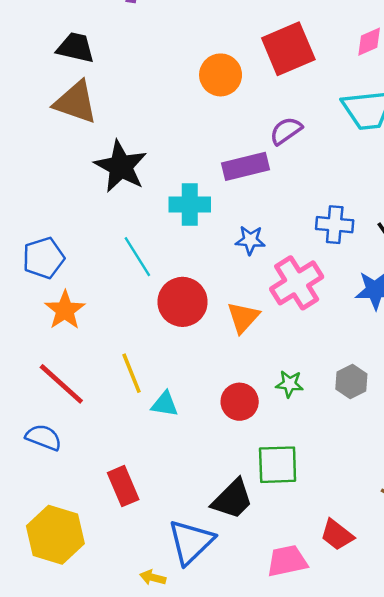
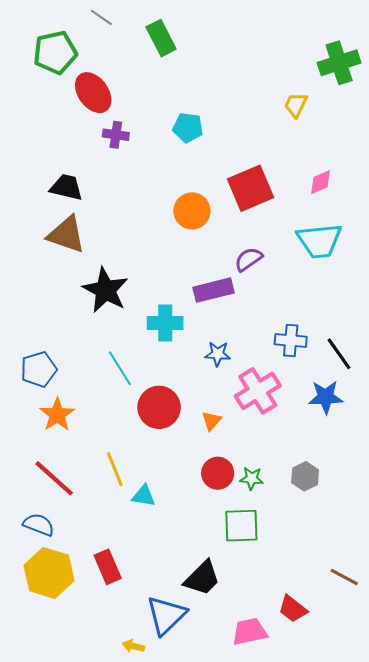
orange triangle: (243, 317) -> (211, 421), size x0.7
red circle: (240, 402) -> (218, 473), moved
green square: (278, 465) -> (241, 526), moved
yellow hexagon: (55, 535) -> (49, 573), moved

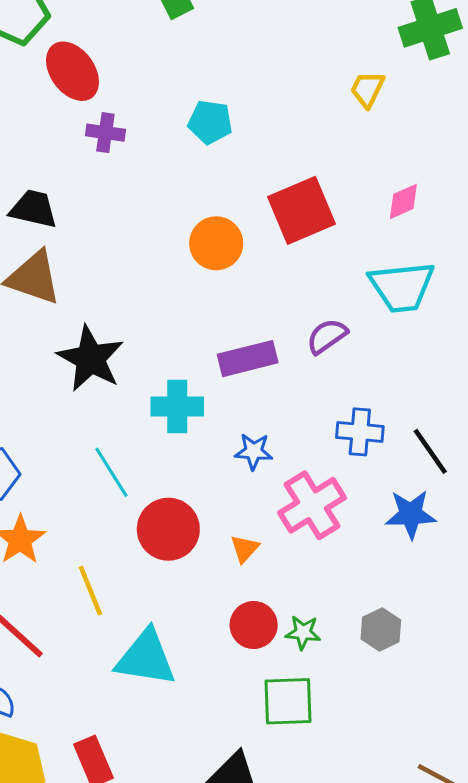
purple semicircle: (249, 259) -> (327, 336), moved
yellow line: (115, 469) -> (90, 591), moved
cyan triangle: (144, 496) -> (146, 658), size x1.8

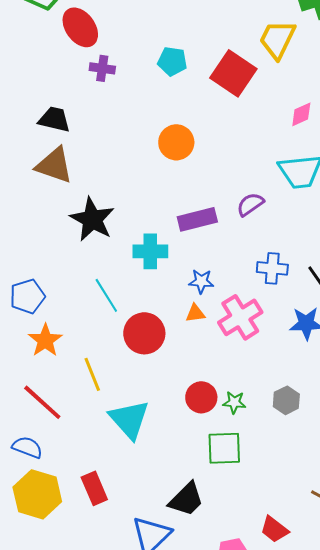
yellow trapezoid: (367, 89) -> (277, 39), size x1.6
red square: (302, 210) -> (233, 73), moved, turned -33
orange triangle: (245, 549) -> (195, 313), moved, turned 40
cyan triangle: (146, 658) -> (129, 419), turned 39

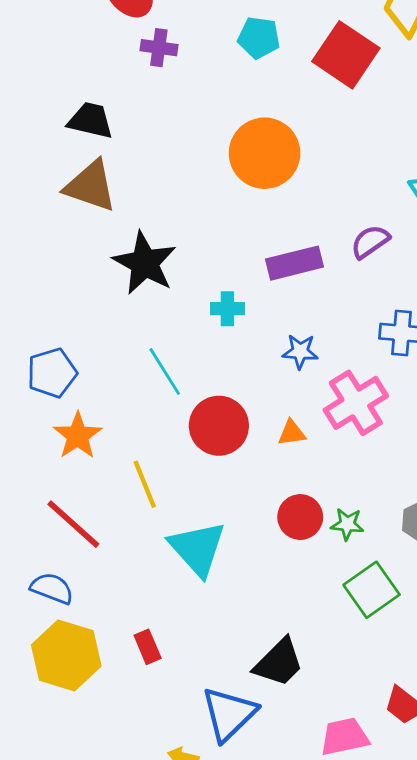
orange circle: (176, 142) -> (265, 153), size x1.4
cyan cross: (150, 251) -> (227, 309), size x0.7
orange triangle: (195, 313) -> (292, 433), moved
green square: (224, 448) -> (372, 590), moved, turned -33
red rectangle: (94, 488) -> (148, 647), size x0.7

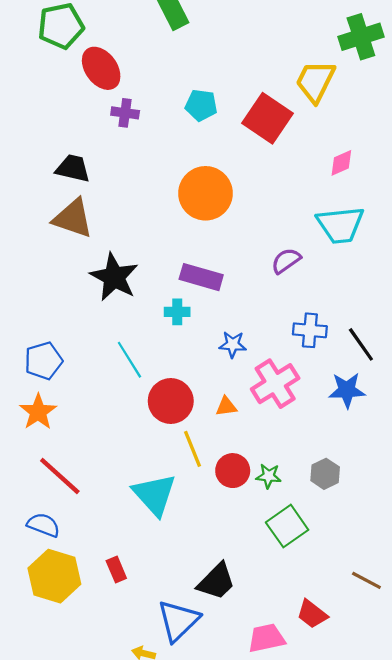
purple rectangle: (295, 263) -> (201, 277), moved, turned 30
orange star: (78, 436) -> (38, 412), moved
yellow line: (145, 484) -> (192, 449), moved

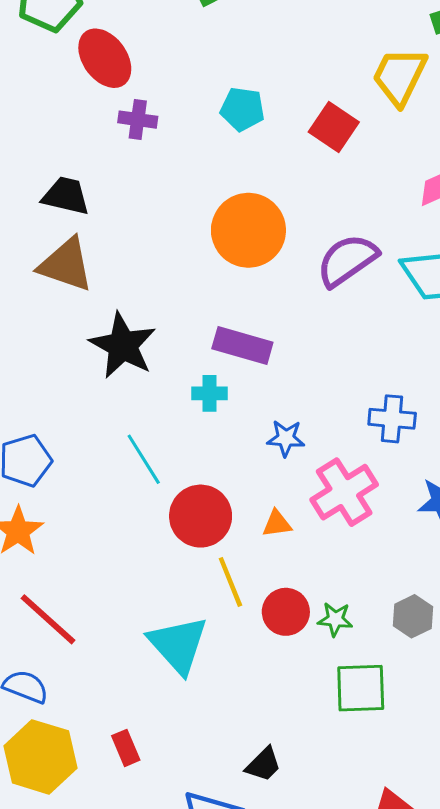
red square: (267, 118) -> (334, 127), size x0.7
purple semicircle: (286, 261) -> (347, 260), moved, size x1.5
green square: (287, 526) -> (361, 688), turned 33
black trapezoid: (216, 581) -> (263, 764), size x0.7

